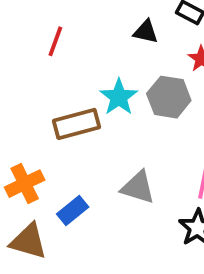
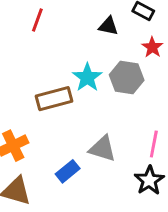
red line: (55, 41) -> (37, 20), moved
blue rectangle: (73, 210) -> (68, 171), moved

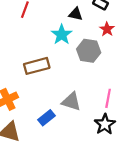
cyan star: (87, 78) -> (62, 35), moved

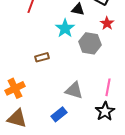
brown rectangle: (37, 66) -> (42, 57), size x0.6
blue rectangle: (46, 118) -> (59, 114), moved

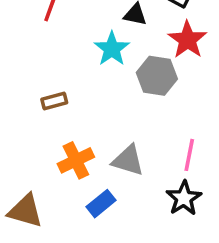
red star: (107, 23) -> (187, 40), size x1.5
brown rectangle: (42, 57) -> (54, 101), moved
orange cross: (15, 88) -> (76, 160), moved

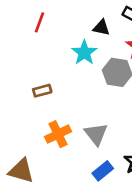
gray triangle: (128, 160) -> (96, 134), turned 35
blue rectangle: (101, 204) -> (103, 171), moved

